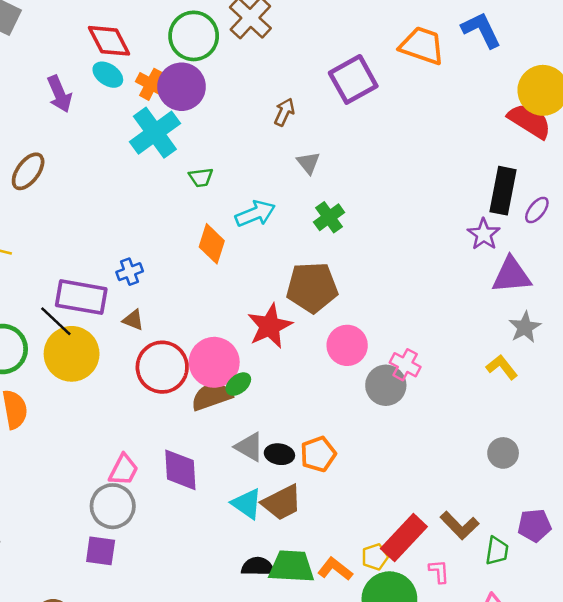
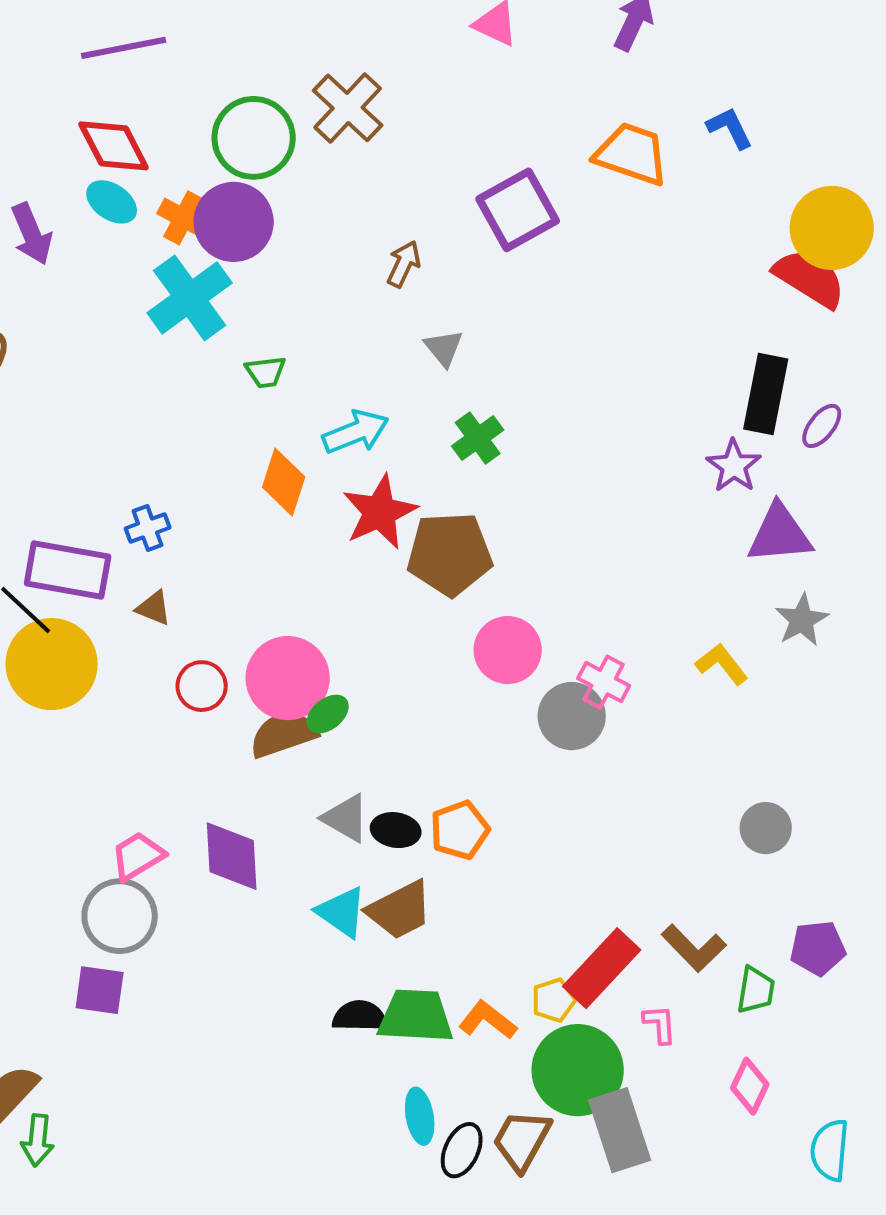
blue L-shape: (481, 30) -> (730, 128), size x0.7
red star: (270, 326) -> (380, 512), moved
red circle: (162, 367) -> (202, 686), size x0.6
yellow L-shape: (502, 367) -> (722, 664), moved
pink trapezoid: (124, 470) -> (138, 856), turned -148

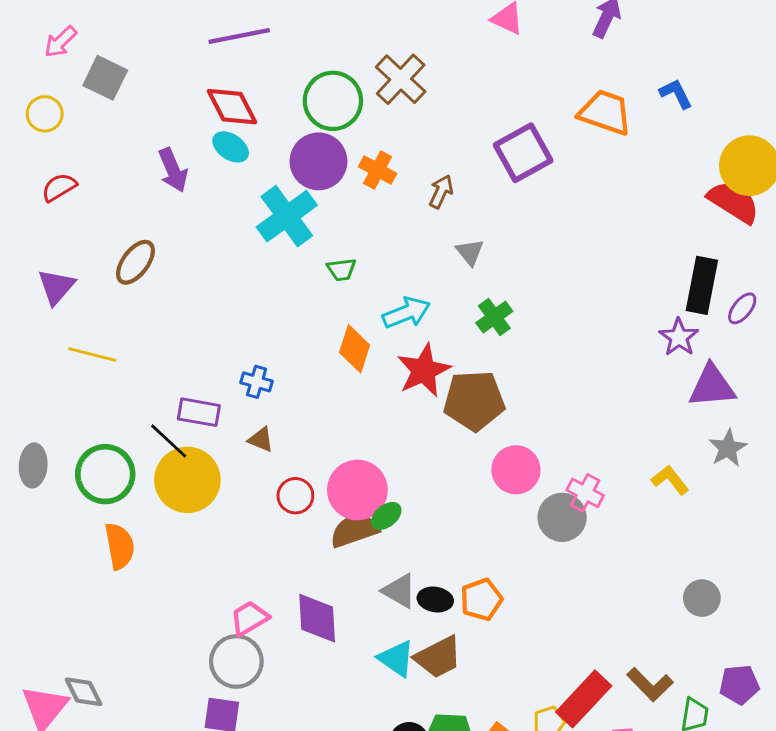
orange cross: (184, 218) -> (378, 170), moved
blue cross: (148, 528) -> (257, 382), turned 36
purple rectangle: (68, 570) -> (199, 412), size x0.7

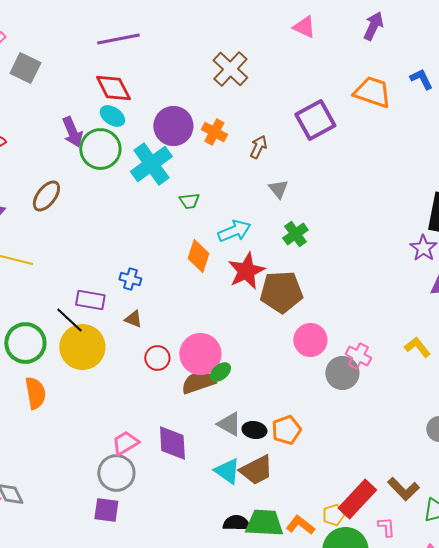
green circle: (333, 101) -> (100, 149), moved

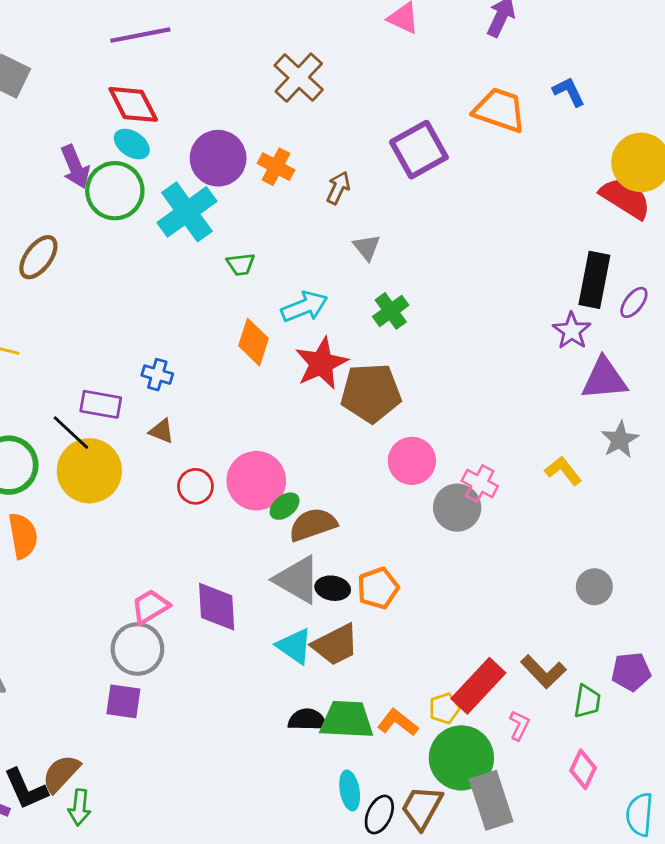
brown semicircle: (198, 382) -> (313, 525), moved
gray triangle: (229, 424) -> (297, 580), size x1.4
pink L-shape: (386, 527) -> (519, 725), turned 30

